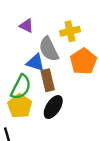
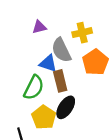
purple triangle: (26, 26) -> (39, 27), turned -40
yellow pentagon: (20, 106) -> (44, 117), moved

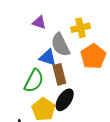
purple triangle: (39, 27) -> (39, 22), turned 32

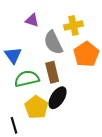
blue triangle: (48, 57) -> (13, 55), moved, turned 36
green semicircle: (34, 81) -> (27, 79), turned -130

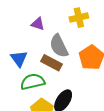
yellow cross: (73, 26) -> (79, 18), moved
brown rectangle: (52, 72) -> (52, 63), moved, turned -48

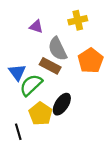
blue triangle: (19, 59) -> (17, 72), moved
green semicircle: (33, 82) -> (31, 85), turned -30

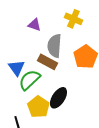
yellow cross: (78, 20) -> (73, 19), turned 36
gray semicircle: (58, 49) -> (54, 46), turned 30

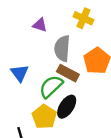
brown rectangle: (47, 62) -> (68, 73), moved
green semicircle: (29, 80) -> (51, 87), moved

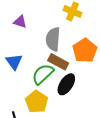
purple triangle: (40, 25) -> (20, 22), moved
black ellipse: (67, 107) -> (66, 84), moved

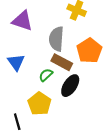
purple triangle: (20, 22) -> (22, 21), size x1.5
green semicircle: (43, 74) -> (46, 75), size x0.6

